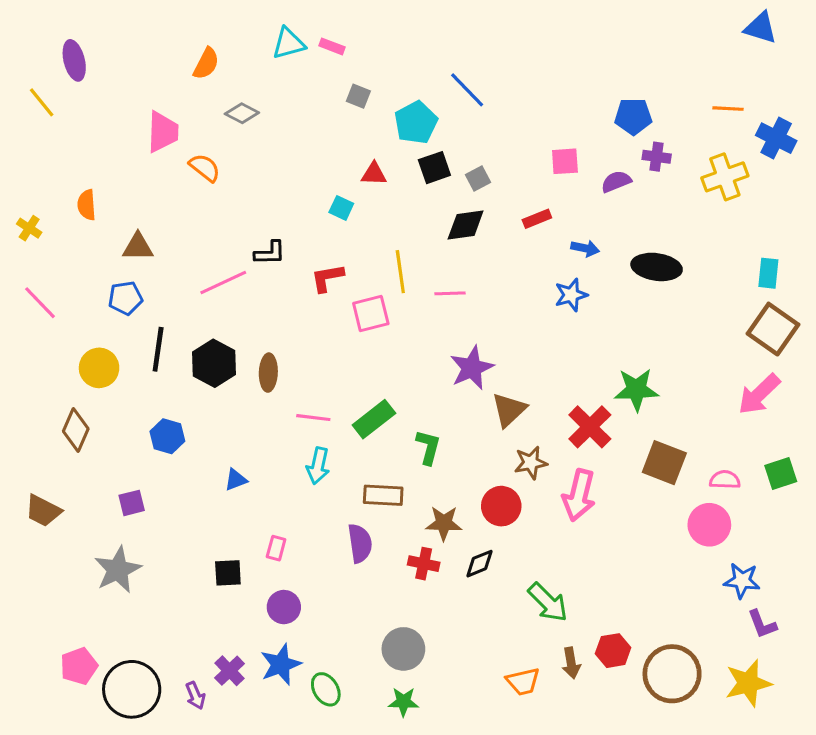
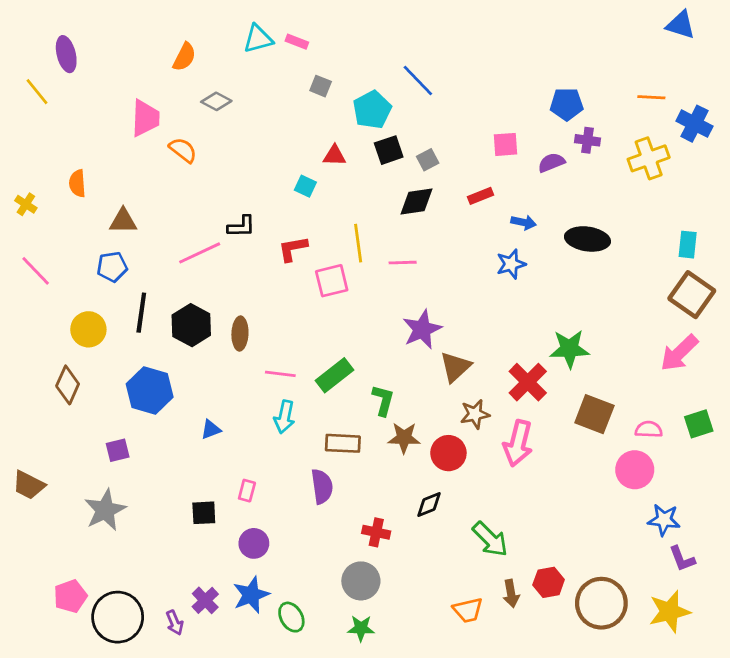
blue hexagon: (167, 436) -> (150, 391), size x1.5
brown trapezoid: (43, 511) -> (29, 485), moved
brown star: (444, 523) -> (404, 438), moved
red cross: (424, 564) -> (376, 532), moved

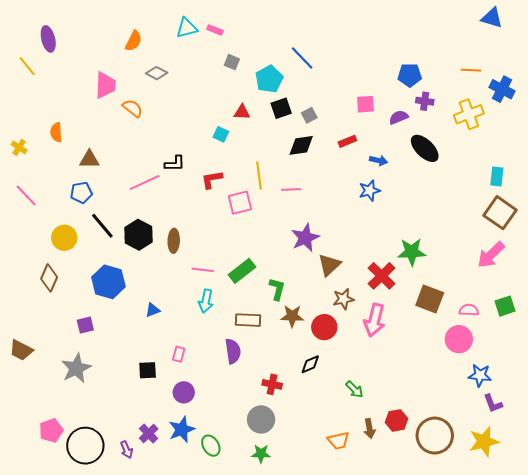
black ellipse: (587, 239) -> (425, 148), moved, turned 36
black line: (141, 313) -> (102, 226), turned -48
green arrow: (490, 539) -> (354, 389), size x0.7

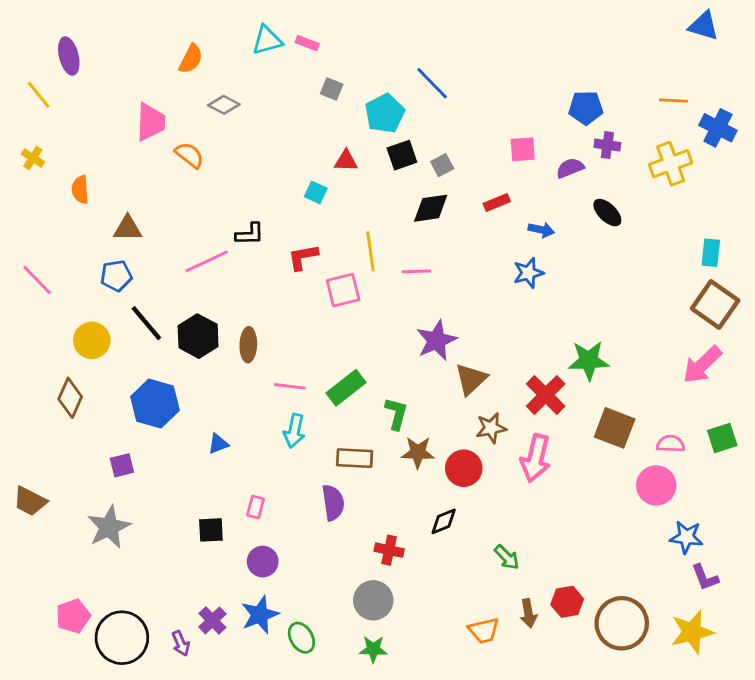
yellow cross: (19, 147) -> (33, 158), moved
black ellipse: (425, 148) -> (607, 213), size x0.7

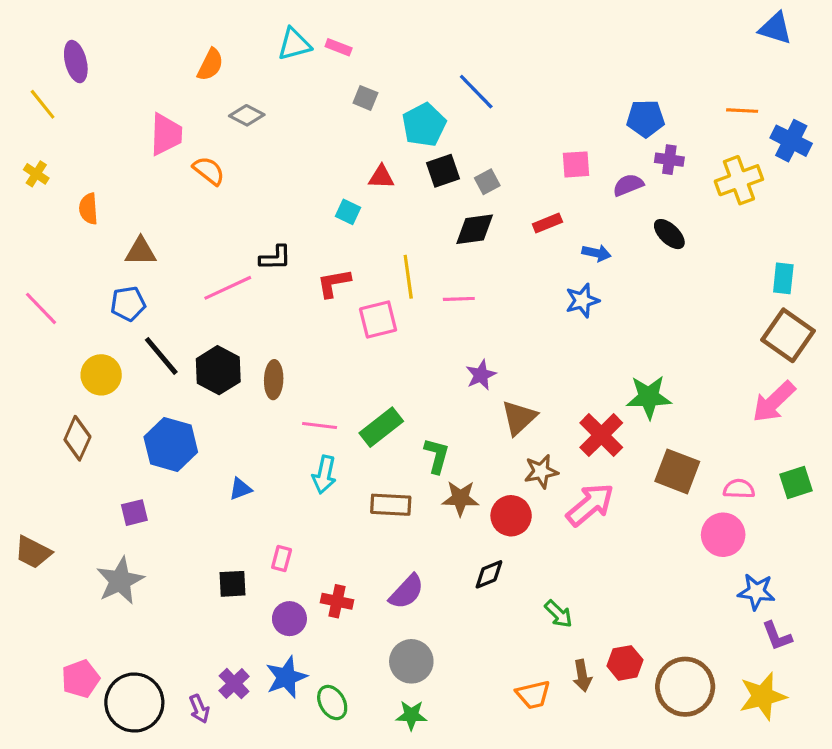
purple star: (436, 340) -> (481, 375), size x0.7
pink arrow: (536, 458) -> (590, 505), turned -144
purple semicircle: (333, 503) -> (407, 592), moved, turned 51
red cross: (389, 550) -> (337, 601), moved

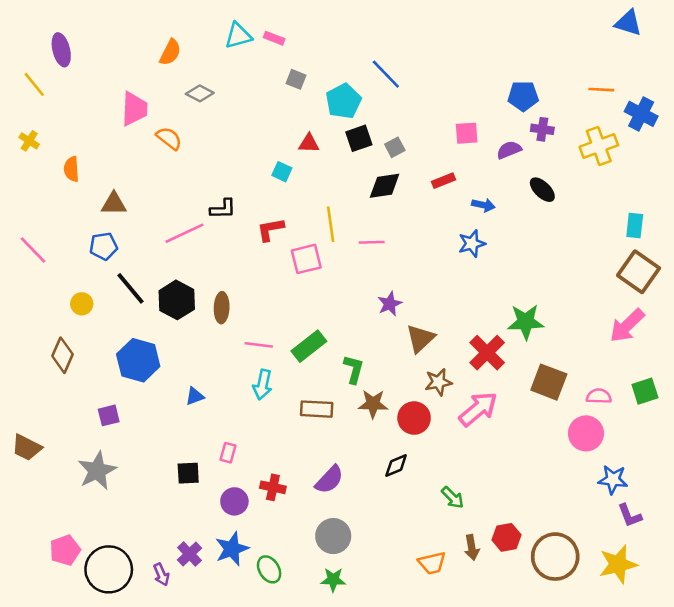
yellow circle: (101, 375) -> (82, 304), size x0.7

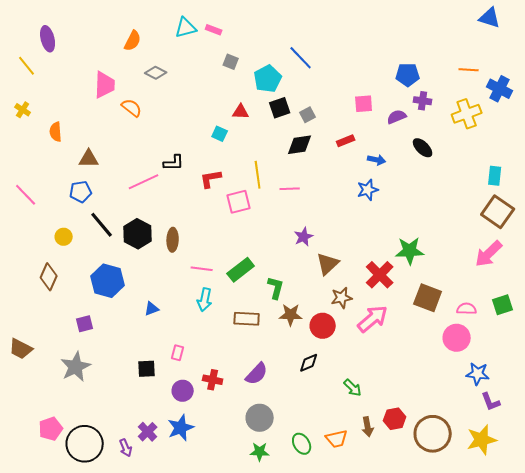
green ellipse: (269, 569) -> (302, 444), moved

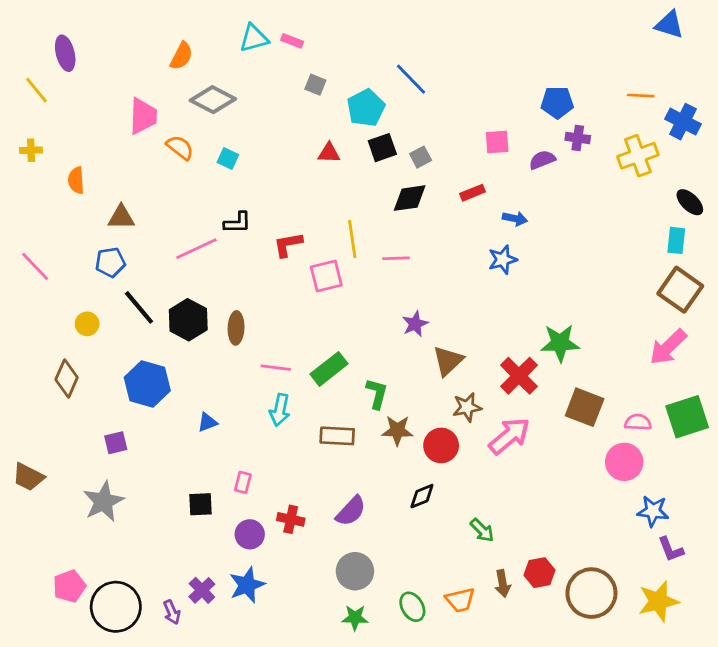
gray diamond: (156, 73) -> (213, 100), size x1.5
yellow cross: (23, 110) -> (31, 150), turned -35
cyan square: (220, 134) -> (228, 158), moved
black ellipse: (423, 148) -> (690, 202), moved
green square: (503, 305) -> (687, 417), size x1.5

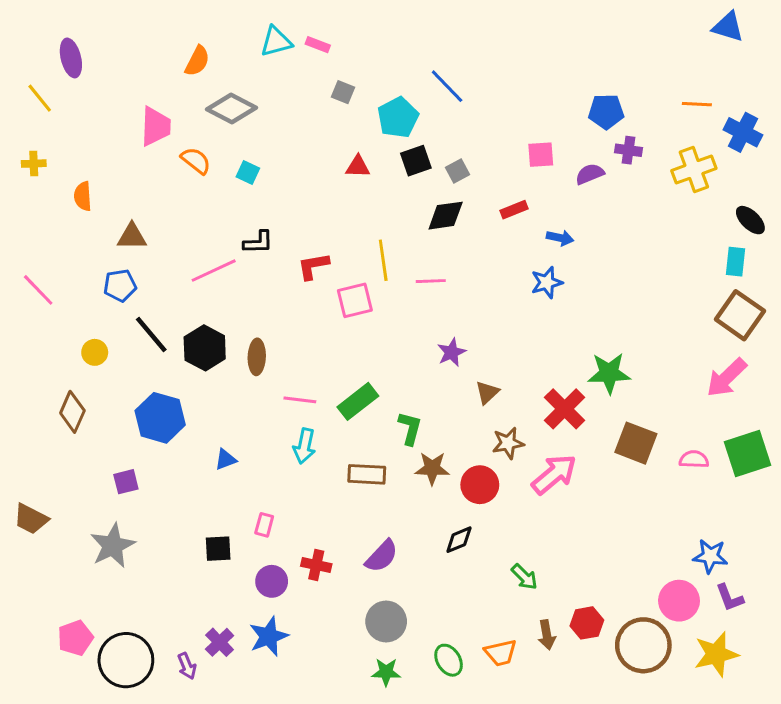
brown triangle: (448, 361) -> (487, 393), size x0.7
pink circle: (624, 462) -> (679, 601), moved

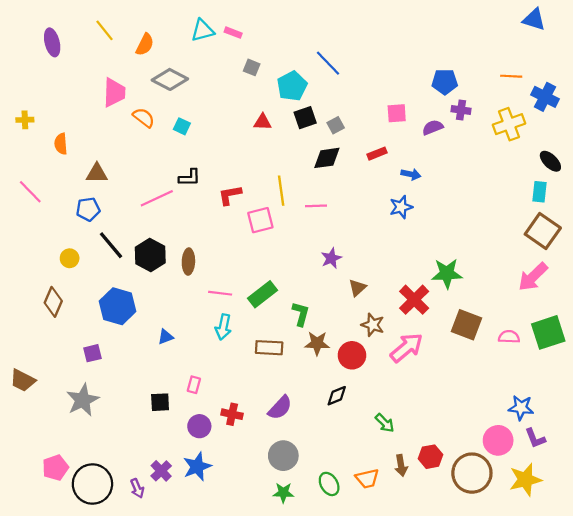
yellow line: (40, 98) -> (104, 30), moved
pink line: (38, 290) -> (30, 192), moved
brown star: (508, 443) -> (373, 325), turned 30

